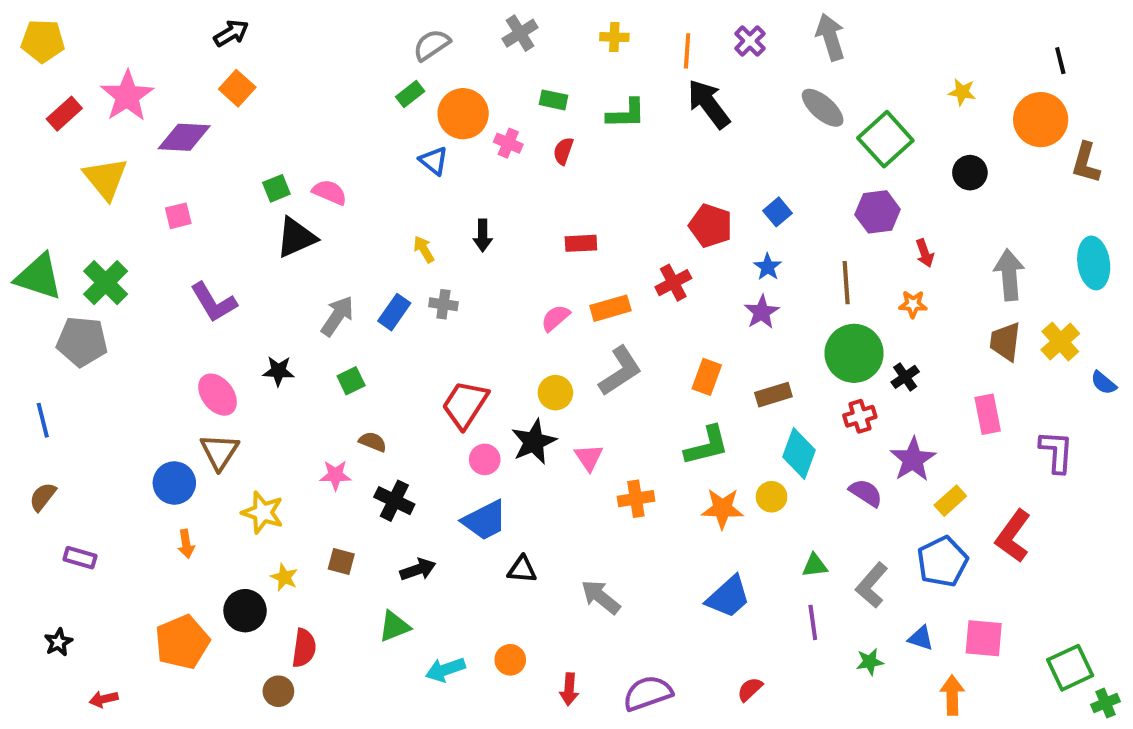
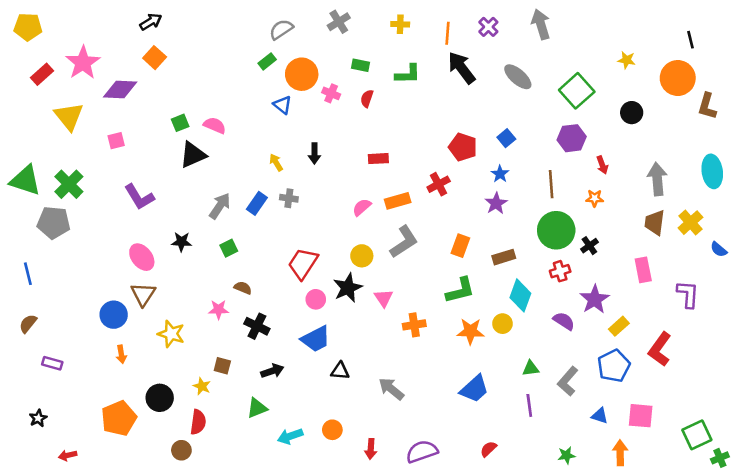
gray ellipse: (823, 108) -> (518, 77), moved
yellow star: (284, 577) -> (202, 386), moved
green star: (870, 662) -> (566, 455), moved

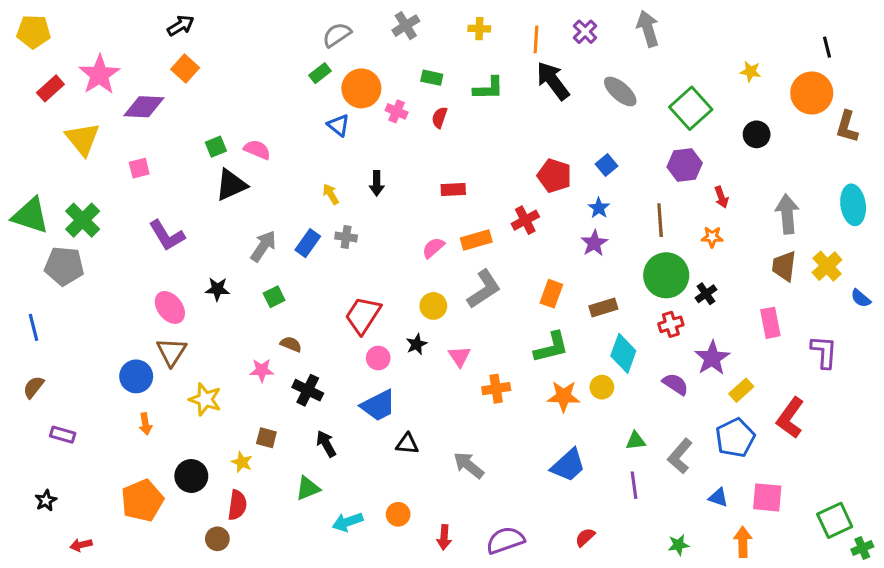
black star: (348, 288) -> (417, 344), size x0.6
black arrow: (272, 371) -> (326, 444), turned -100

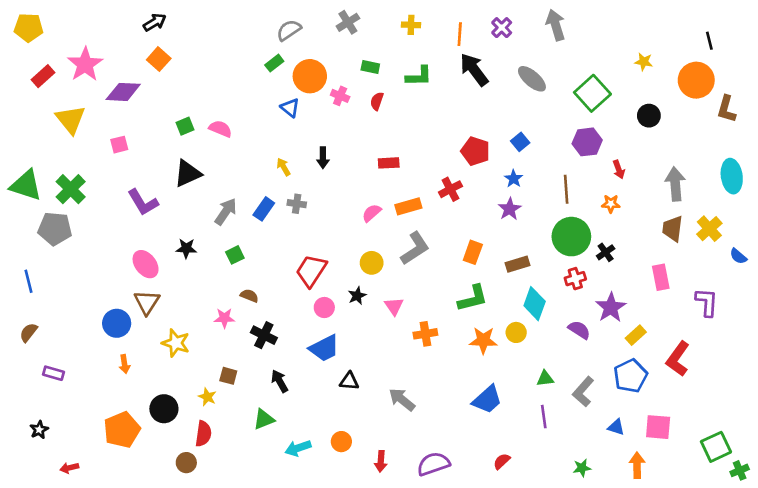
black triangle: (231, 185) -> (188, 173), moved

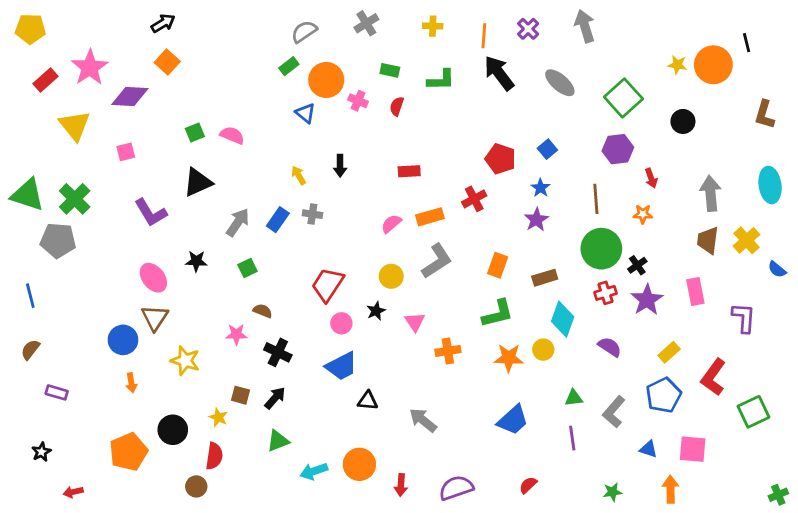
orange circle: (696, 80) -> (713, 65), moved
purple star: (611, 308) -> (647, 300), moved
black arrow: (280, 381) -> (275, 398), moved, turned 70
orange circle: (341, 442) -> (359, 464), size x1.5
green square: (716, 447) -> (753, 412), moved

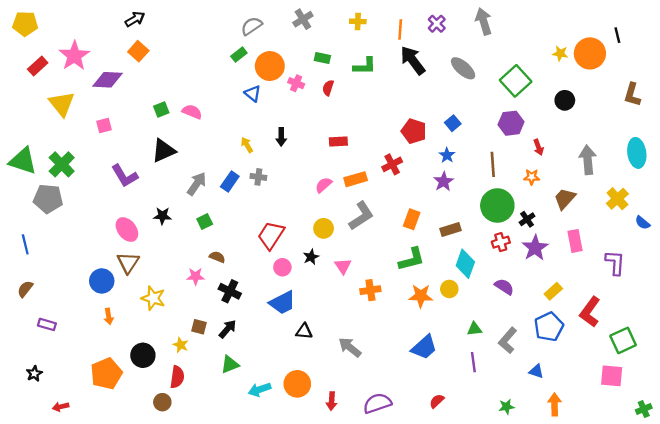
brown trapezoid: (708, 240) -> (565, 199), moved, turned 35
pink square: (693, 449) -> (612, 376), moved

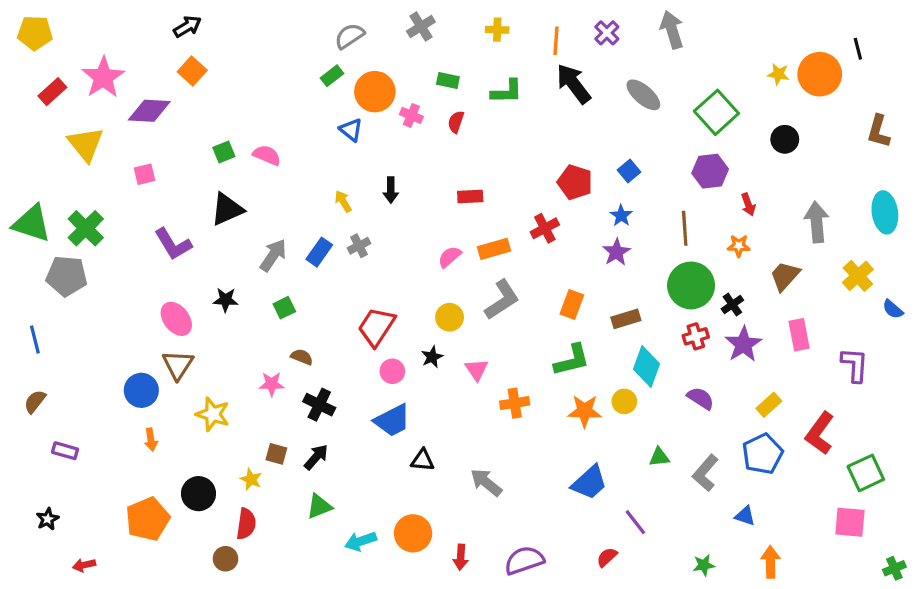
gray cross: (258, 177) -> (359, 246), turned -35
purple line: (473, 362) -> (635, 522), moved, turned -30

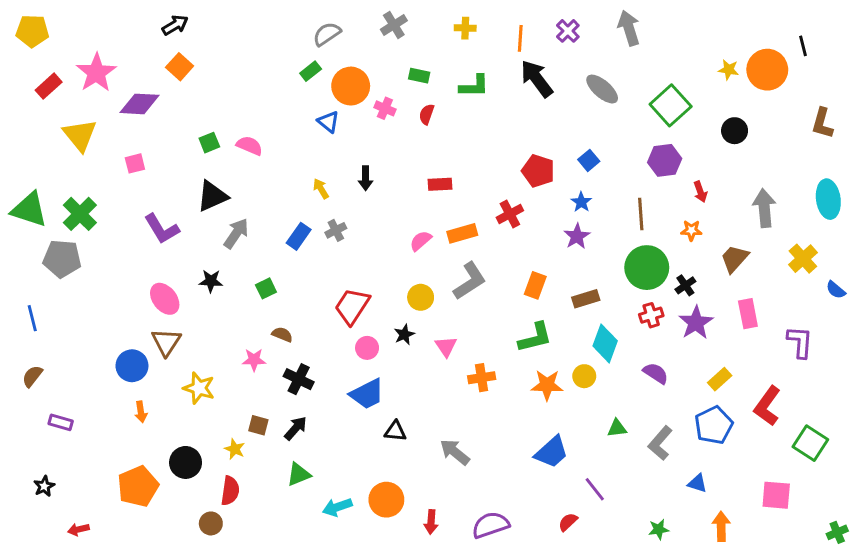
gray arrow: (273, 255) -> (236, 233), moved
green square: (866, 473) -> (810, 443), turned -32
pink square: (850, 522) -> (776, 495), moved

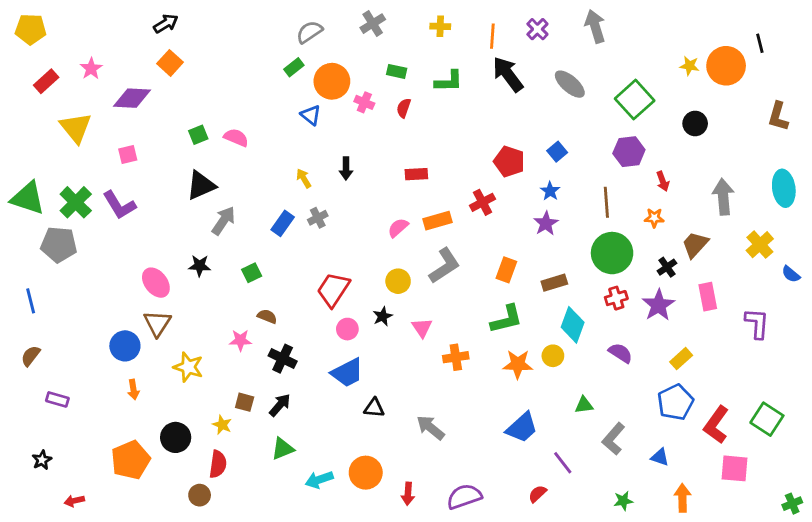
pink star: (96, 73) -> (91, 69), size x0.6
purple L-shape: (162, 229) -> (119, 205), moved
black cross: (685, 285) -> (667, 267), moved
red L-shape: (767, 406) -> (716, 425), moved
gray L-shape: (660, 443) -> (613, 439), moved

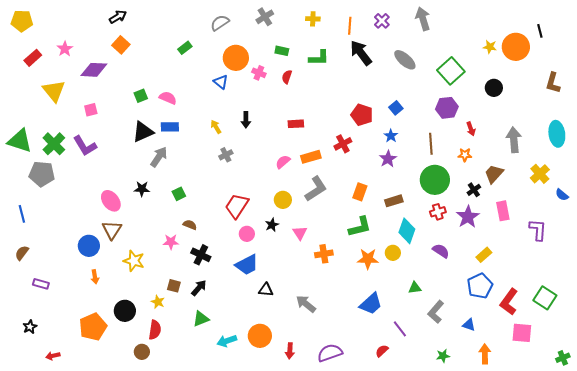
green rectangle: (294, 67) -> (185, 48), moved
blue rectangle: (283, 223) -> (170, 127), moved, turned 54

